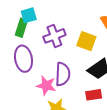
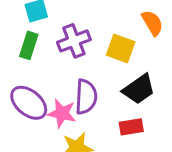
green rectangle: (21, 28) -> (29, 45), moved
purple ellipse: (23, 59) -> (29, 103), moved, turned -40

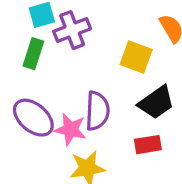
purple cross: (74, 41) -> (72, 30), moved

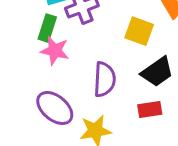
purple ellipse: (33, 118) -> (55, 108), moved
pink star: (70, 129) -> (55, 51), moved

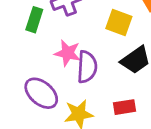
pink star: (55, 51) -> (68, 53), moved
red rectangle: (150, 109) -> (124, 107), moved

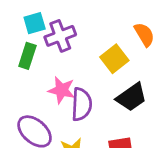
yellow square: (119, 22) -> (114, 59), turned 32

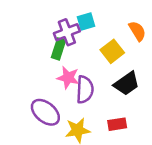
cyan square: (35, 23) -> (86, 21), moved
green rectangle: (27, 56) -> (59, 49), moved

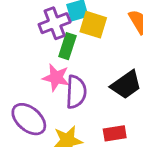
green rectangle: (59, 49) -> (67, 46), moved
yellow square: (112, 51) -> (93, 25), moved, turned -35

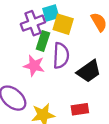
purple semicircle: (76, 92) -> (61, 56), moved

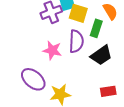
green rectangle: (43, 41) -> (96, 28), moved
red rectangle: (80, 109) -> (108, 91), moved

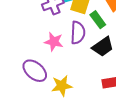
green rectangle: (96, 28) -> (98, 20), turned -54

